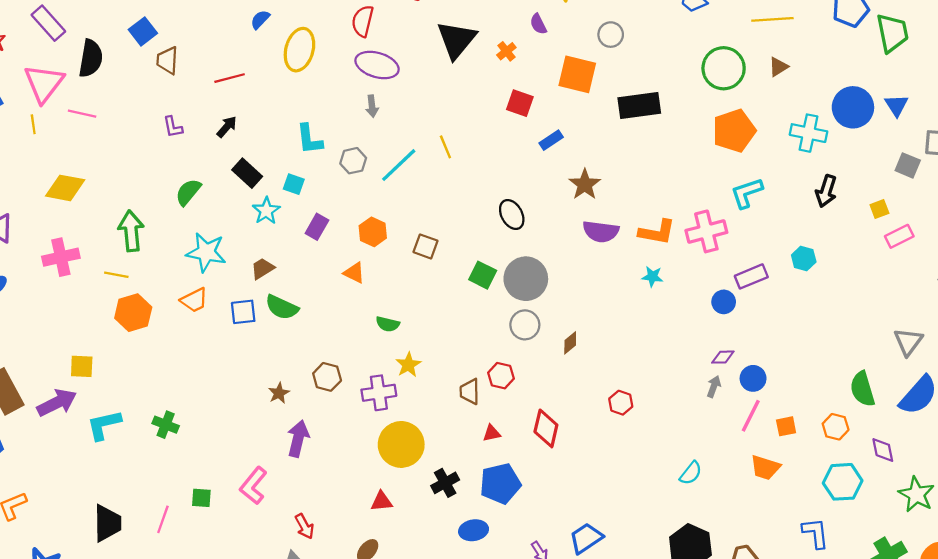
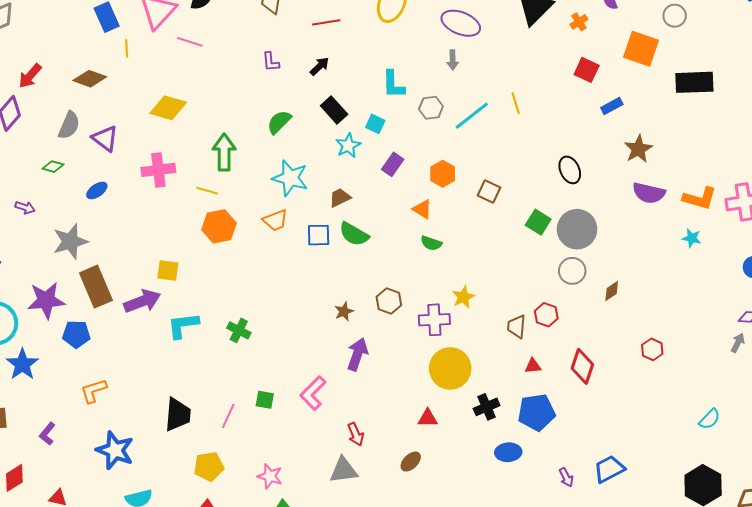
yellow line: (33, 124) -> (127, 48), moved
green semicircle: (388, 324) -> (431, 243), moved

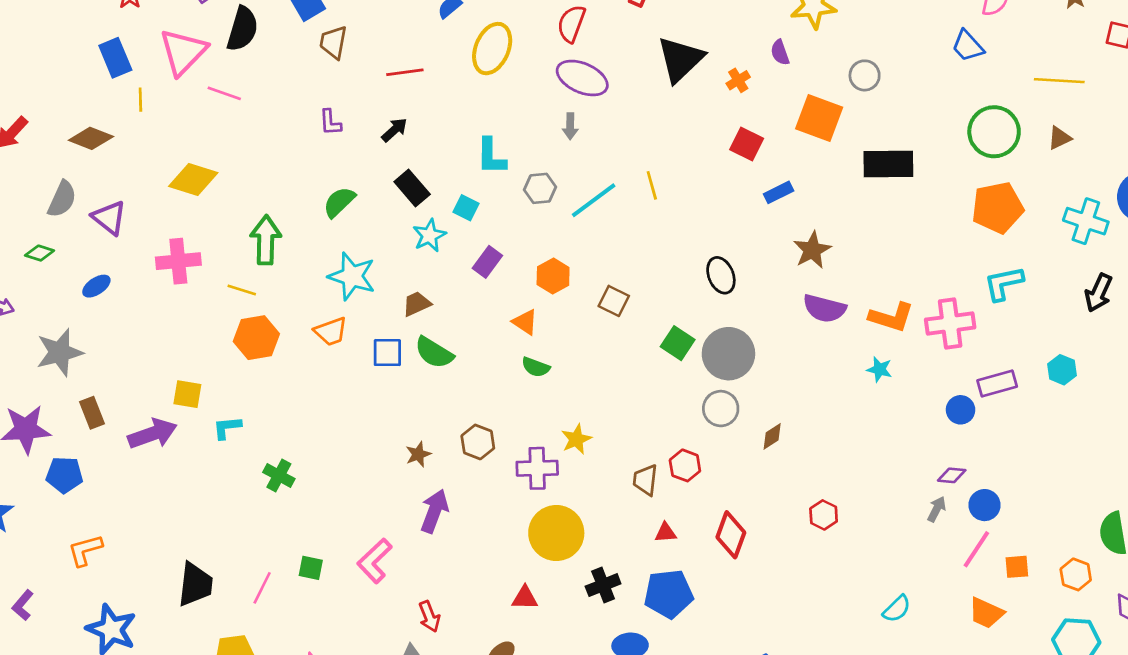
brown rectangle: (96, 287) -> (92, 413), size x0.6
cyan L-shape: (183, 325) -> (227, 428), moved, size x0.7

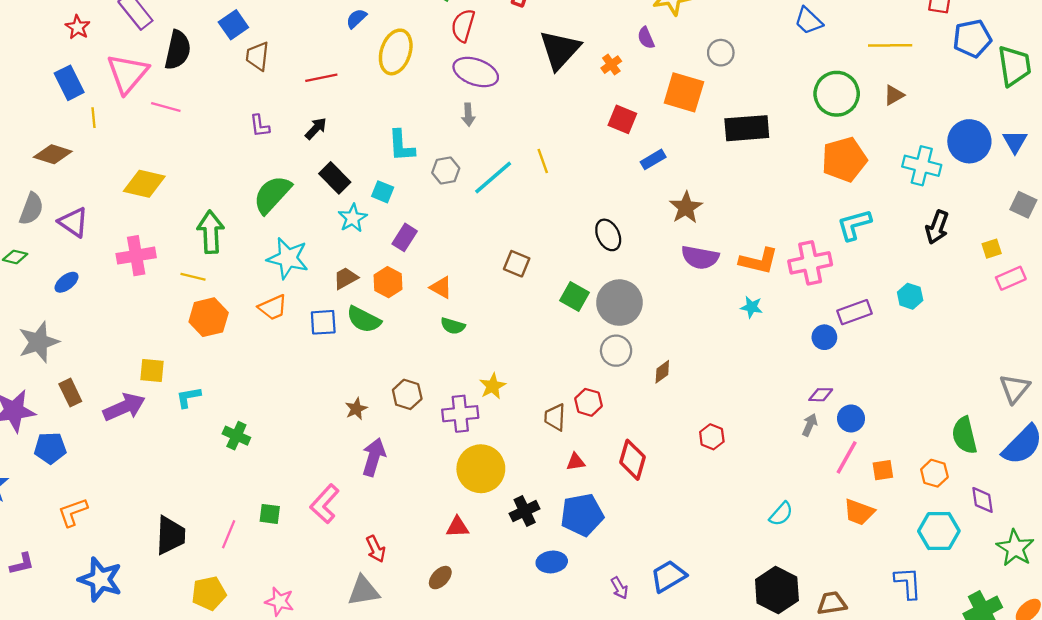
green semicircle: (339, 202) -> (272, 194), size x1.4
orange hexagon: (553, 276) -> (388, 282), moved
purple L-shape: (23, 605) -> (22, 564), turned -140

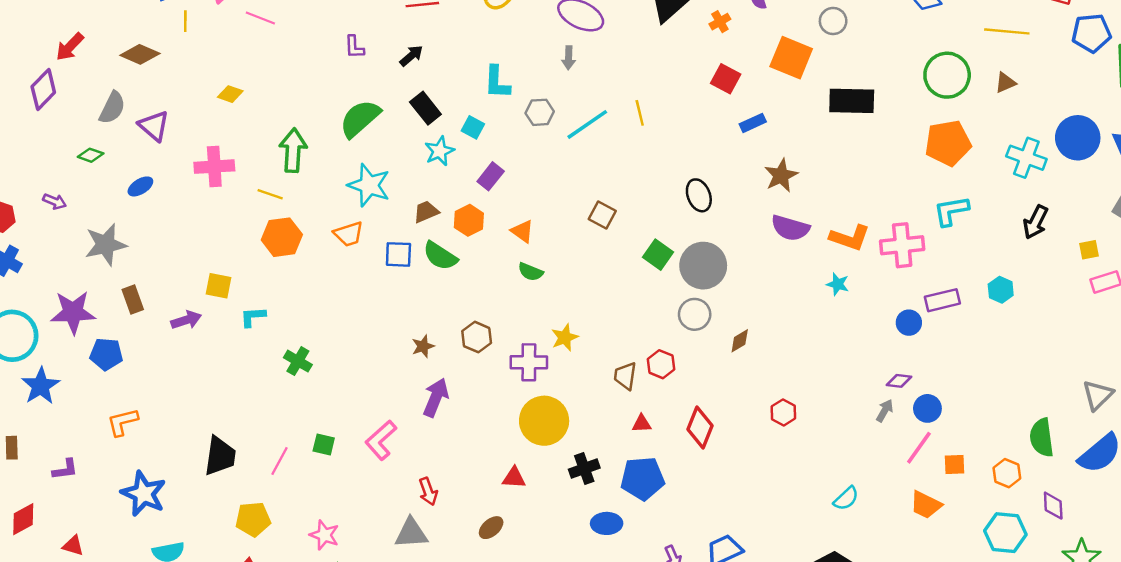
yellow diamond: (144, 184) -> (230, 94), size x0.6
purple arrow: (124, 407) -> (186, 320), size x0.7

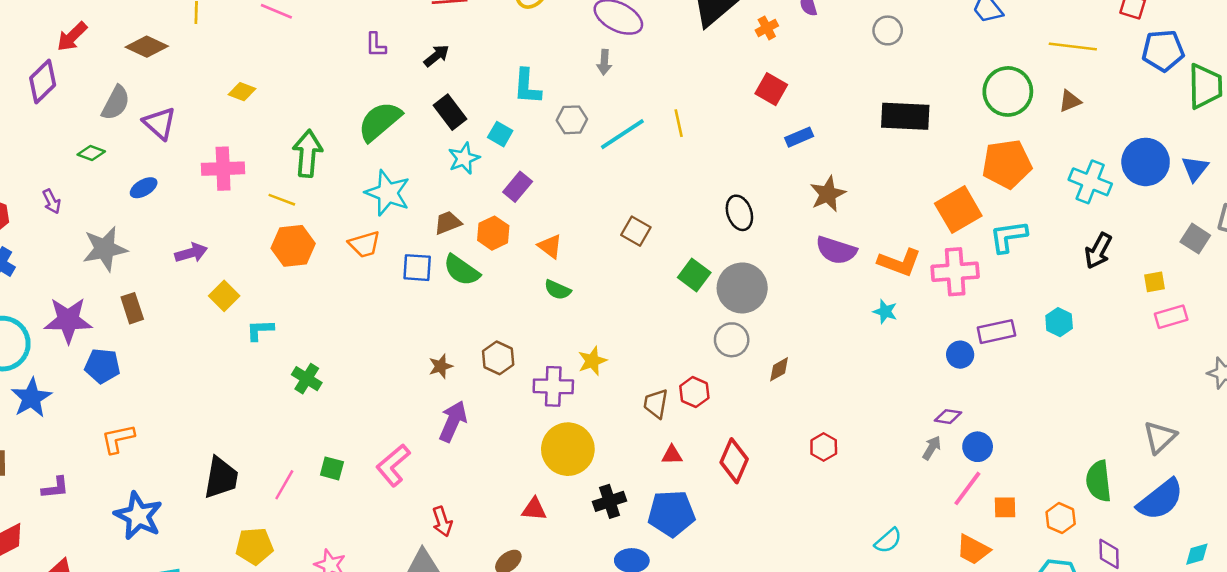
orange square: (791, 58) -> (958, 210), moved, turned 36
purple arrow: (55, 201) -> (52, 201), turned 40
yellow square: (219, 286) -> (224, 296), turned 32
purple arrow: (186, 320) -> (191, 253), moved

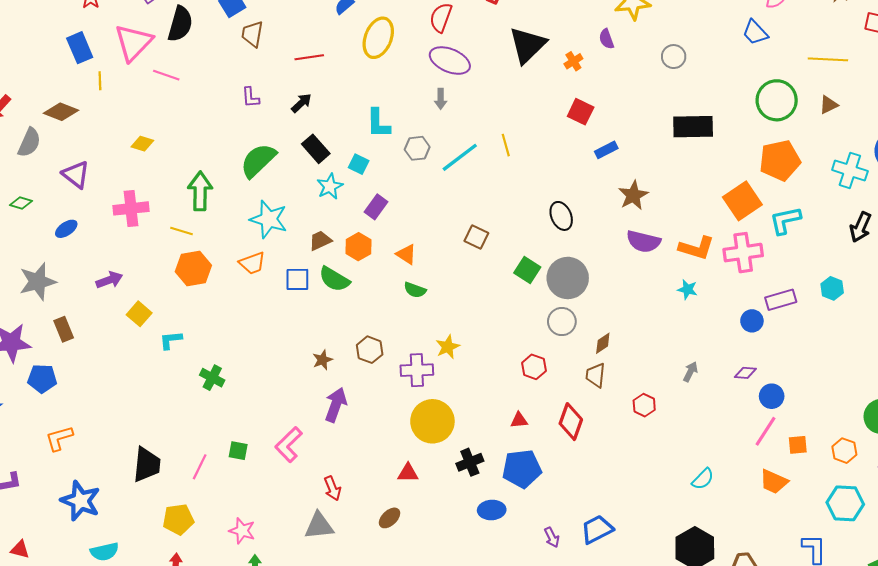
gray semicircle: (116, 103) -> (29, 142), moved
brown trapezoid: (656, 404) -> (596, 375), moved
gray arrow: (932, 448) -> (690, 372), moved

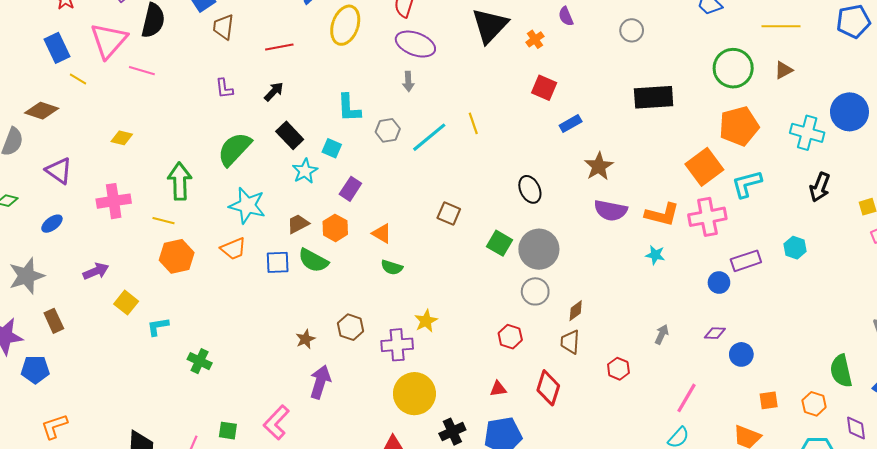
yellow line: (100, 81) -> (78, 79), turned -54
pink line: (766, 431) -> (686, 398), moved

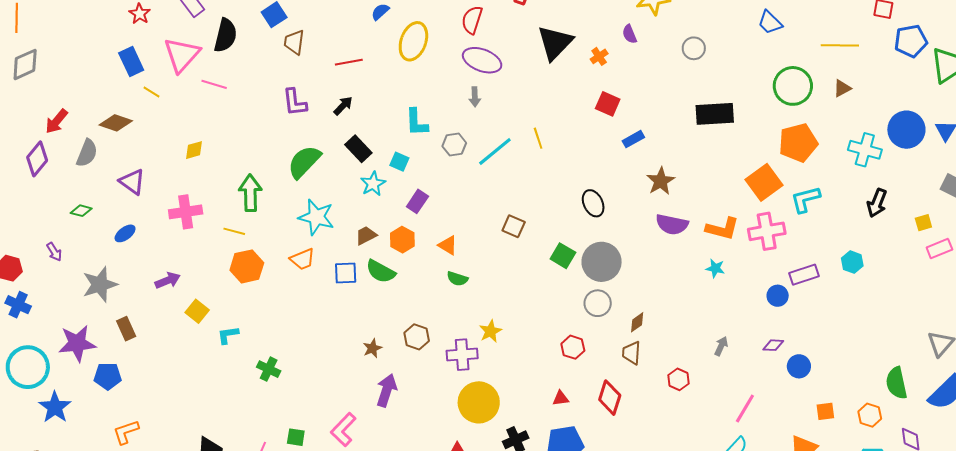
purple L-shape: (224, 88) -> (295, 102), size x1.4
yellow diamond: (122, 138) -> (194, 150), turned -30

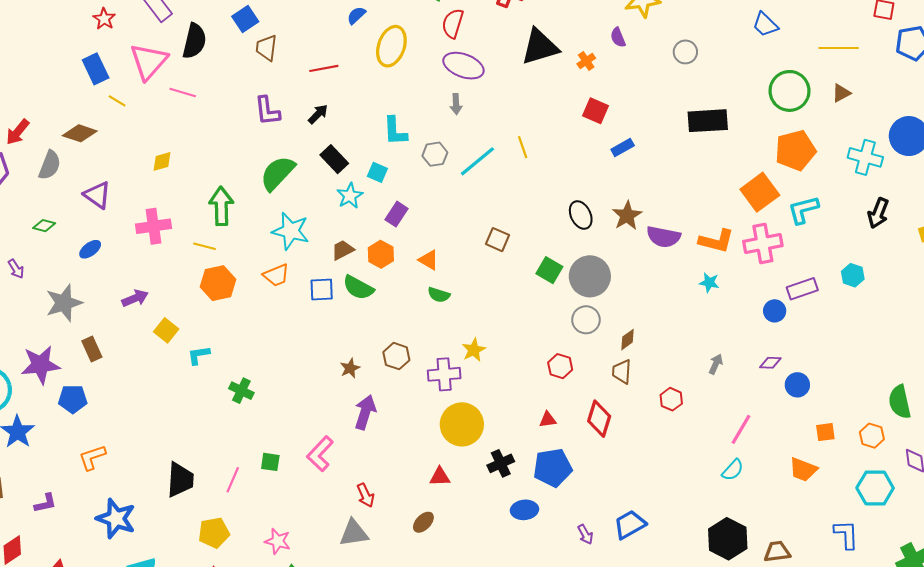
black triangle: (555, 43) -> (540, 47), turned 30
brown star: (661, 181) -> (627, 216), moved

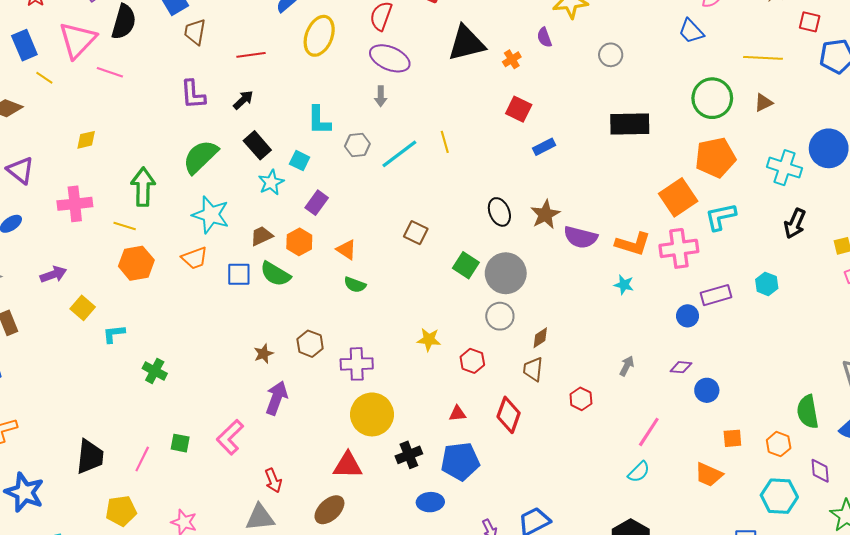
yellow star: (474, 350) -> (429, 340), moved, turned 30
red triangle: (440, 477) -> (348, 465), size x1.4
brown ellipse: (423, 522) -> (329, 510), size x1.4

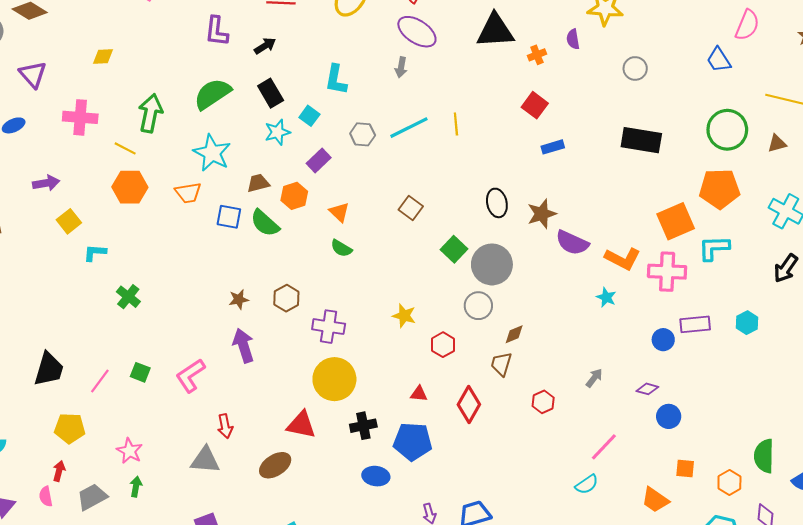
gray hexagon: (357, 145) -> (363, 134), moved
purple arrow: (277, 398) -> (243, 345), turned -48

